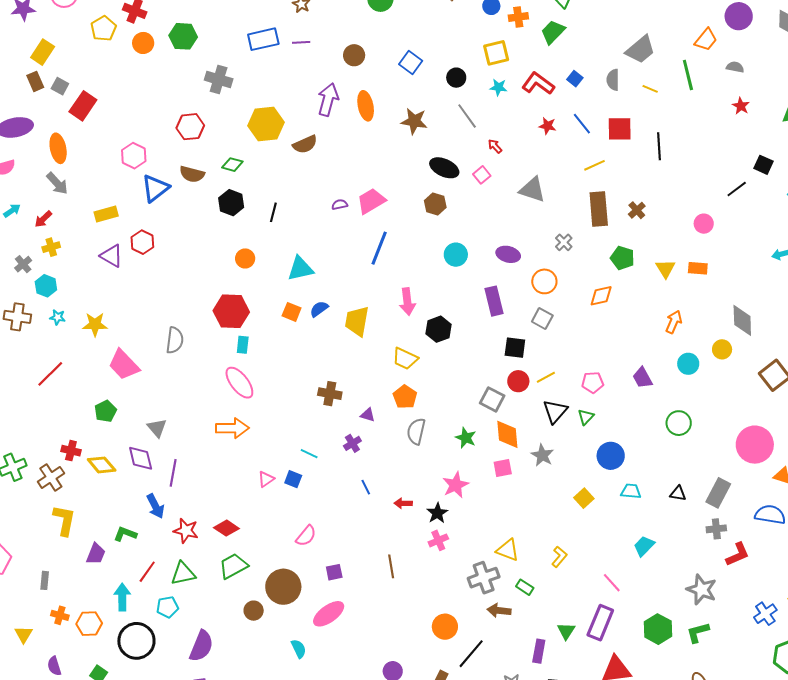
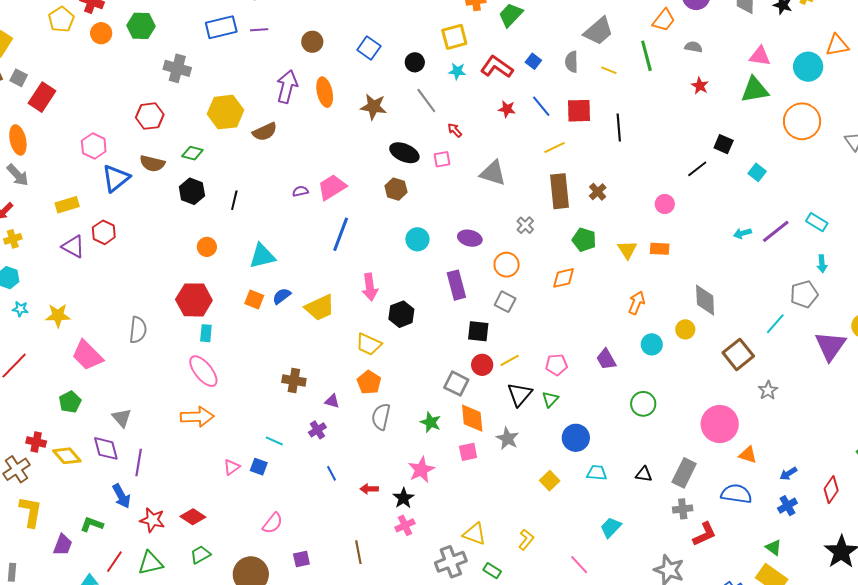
pink square: (482, 175) -> (442, 159), turned 30
yellow trapezoid: (357, 321) -> (320, 308), turned -124
green trapezoid: (233, 566) -> (200, 555), size x0.7

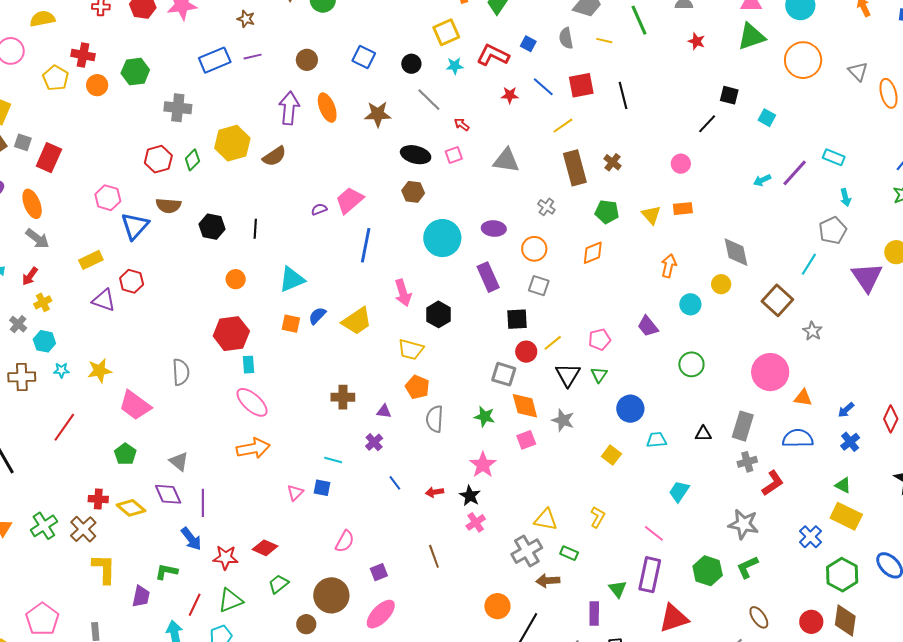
green diamond: (192, 153) -> (192, 160), moved, turned -50
cyan circle: (417, 239) -> (442, 238), size x1.6

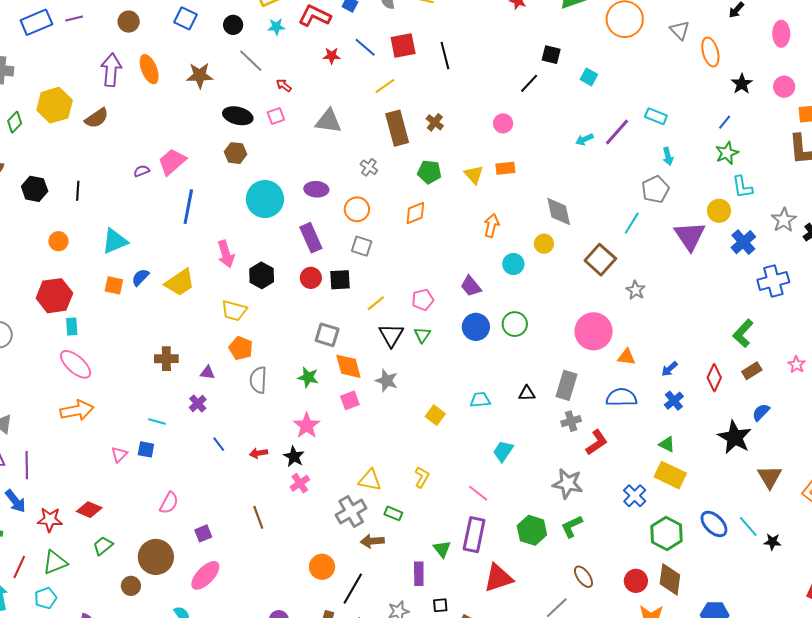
red circle: (526, 352) -> (311, 278), moved
blue circle: (630, 409) -> (476, 327), moved

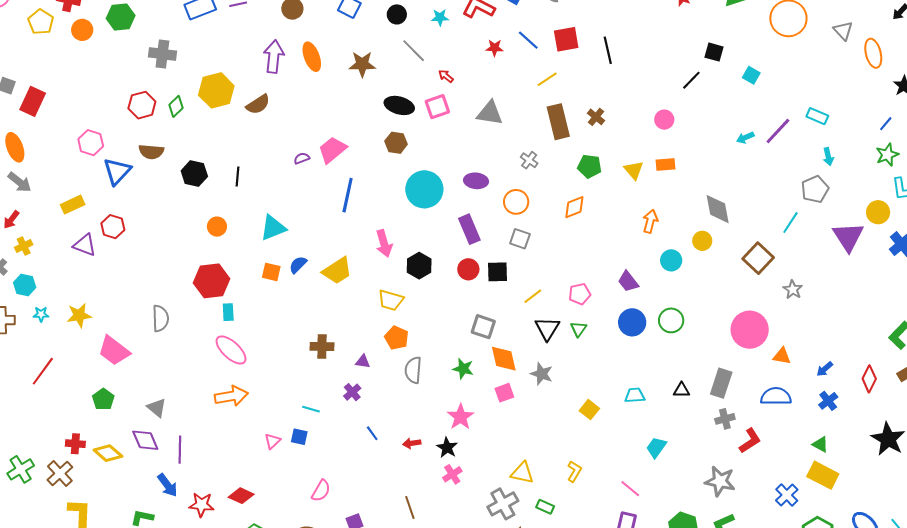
pink square: (276, 116) -> (437, 107), size x1.4

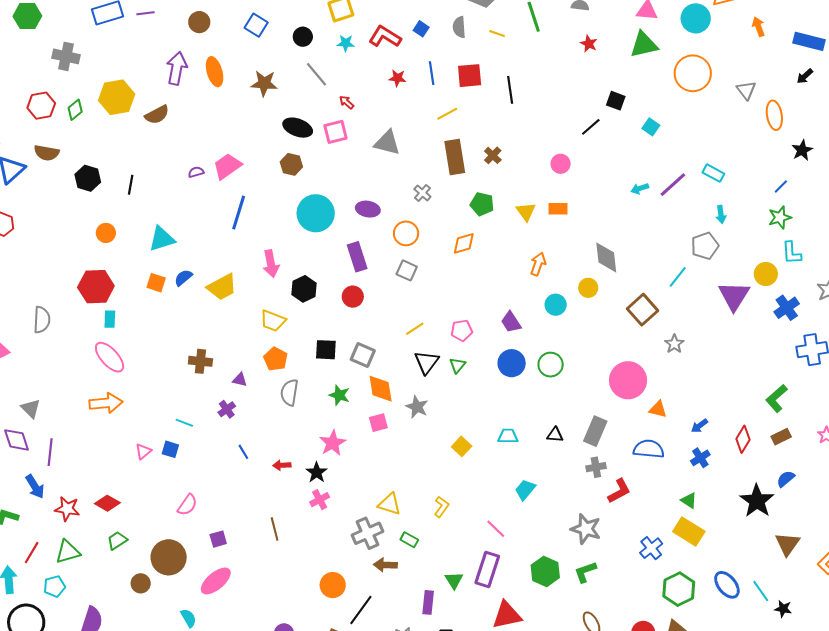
blue line: (528, 40) -> (432, 73), turned 35
black square: (498, 272) -> (326, 350), moved

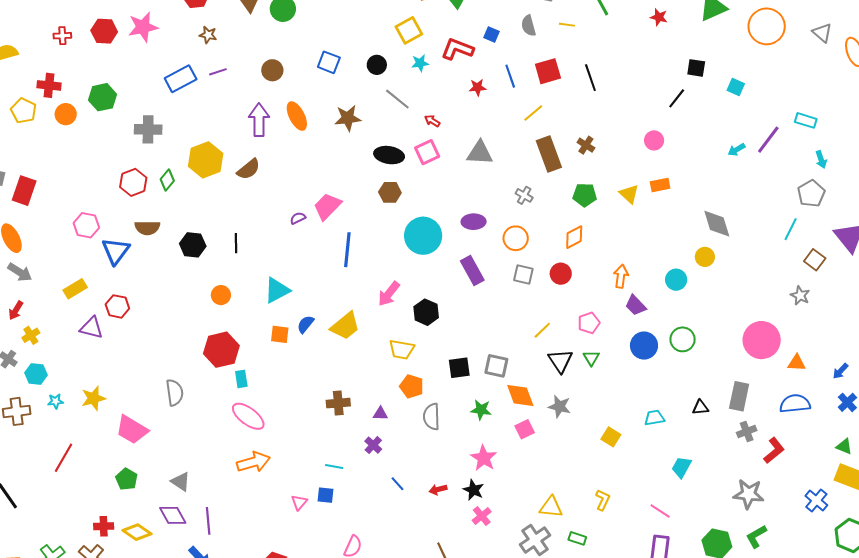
pink arrow: (271, 264) -> (389, 294), turned 60
orange arrow: (538, 264) -> (621, 276), moved
red circle: (353, 297) -> (561, 274), moved
brown square: (642, 310) -> (815, 260), moved, size x0.7

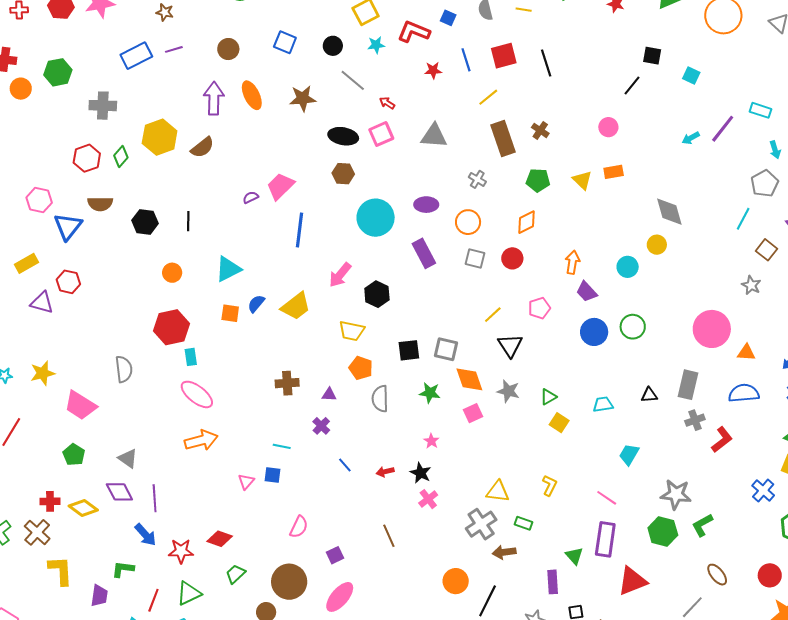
green triangle: (591, 358) -> (548, 397), moved, turned 30
pink star: (484, 458) -> (431, 441), size x0.6
gray star: (749, 494) -> (676, 494), moved

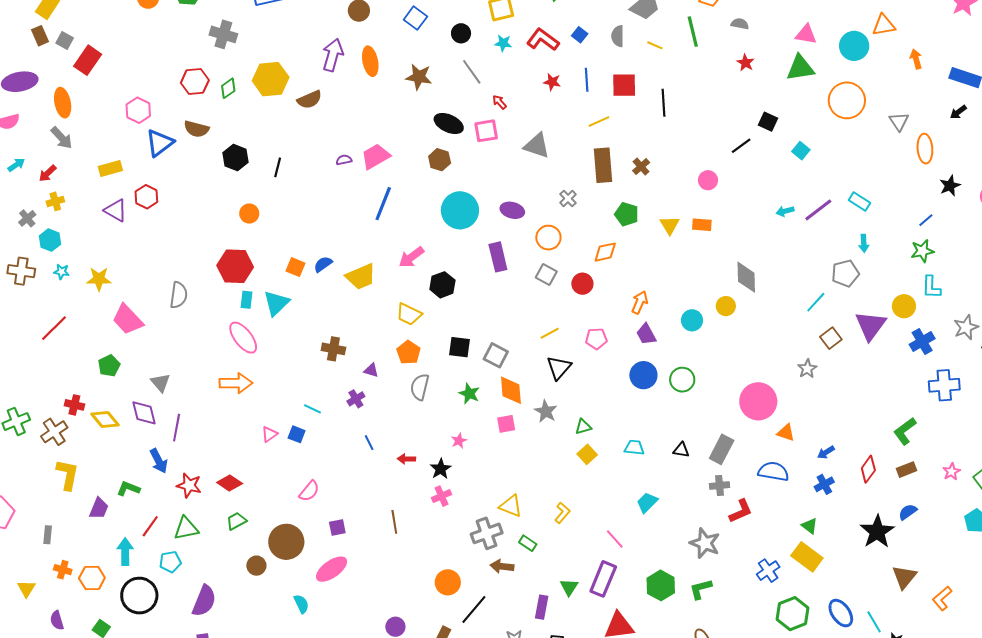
cyan triangle: (228, 269) -> (276, 303), moved, turned -32
gray star: (676, 494) -> (705, 543), moved

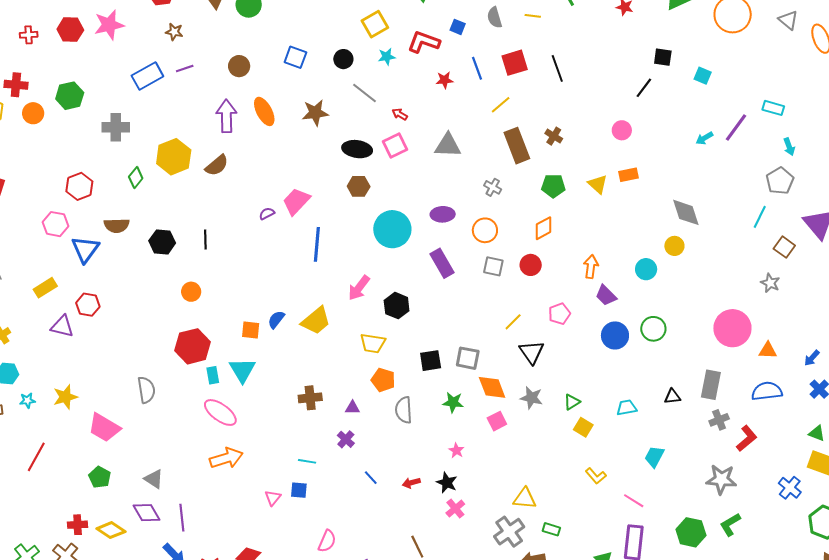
red hexagon: (195, 81) -> (79, 186), moved
yellow L-shape: (562, 513) -> (596, 476), moved, turned 115

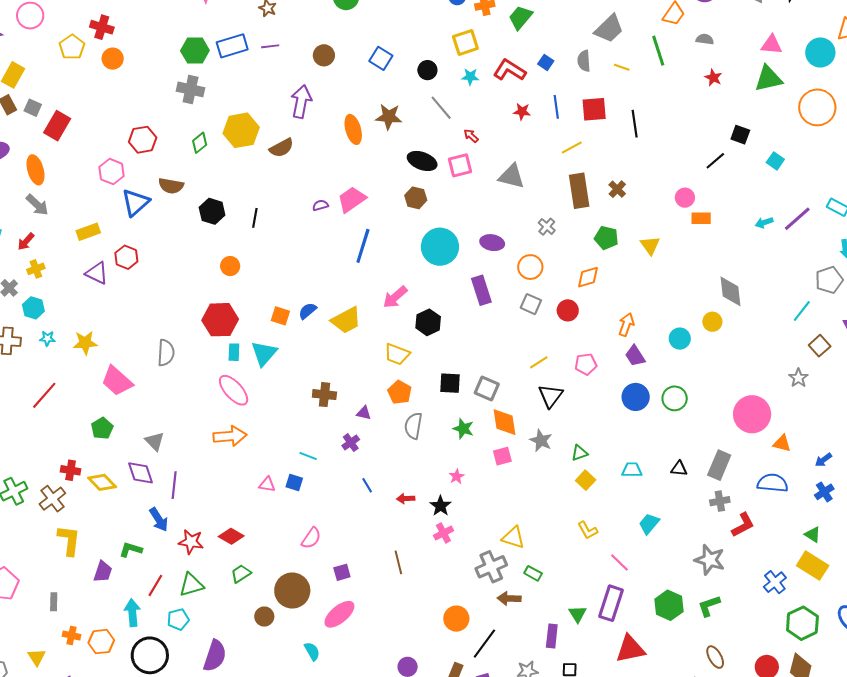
green hexagon: (70, 96) -> (195, 51), moved
orange ellipse: (264, 111) -> (353, 129), moved
orange rectangle: (629, 175) -> (701, 218), moved
pink triangle: (273, 498) -> (267, 485), turned 48

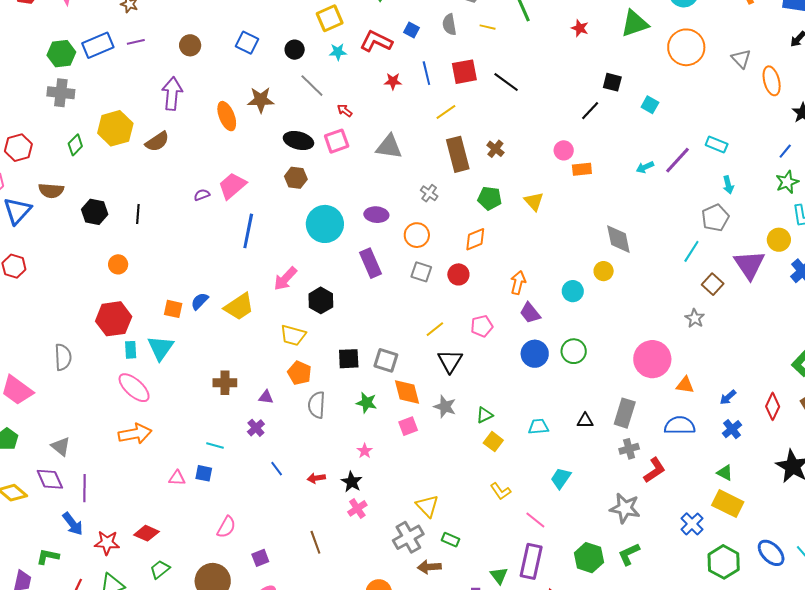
black line: (635, 124) -> (506, 82), turned -40
yellow triangle: (513, 538) -> (427, 506), turned 35

